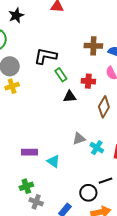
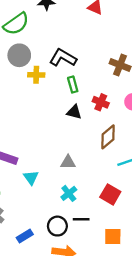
yellow cross: (12, 86) -> (36, 75), moved
cyan cross: (97, 148) -> (69, 193), moved

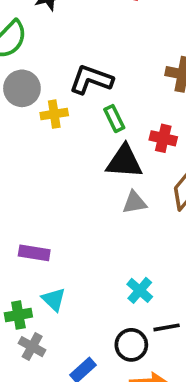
black triangle: (74, 112) -> (124, 161), size x1.5
gray triangle: (68, 162) -> (134, 202), moved
cyan triangle: (31, 178) -> (54, 299), moved

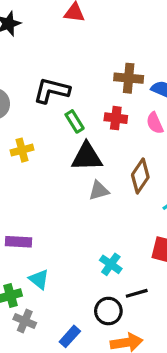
yellow cross: (54, 114) -> (22, 150), moved
red cross: (163, 138) -> (116, 118), moved

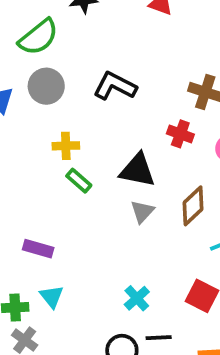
green rectangle: (75, 121) -> (79, 181), moved, turned -30
gray triangle: (99, 191) -> (142, 212), turned -45

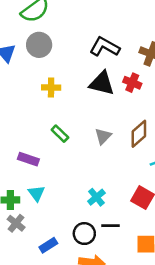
black L-shape: (115, 86) -> (105, 47), moved
black triangle: (137, 170) -> (102, 83), moved
green rectangle: (79, 181) -> (60, 134), moved

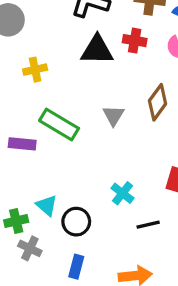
green rectangle: (60, 134) -> (59, 124), size x1.6
purple rectangle: (28, 159) -> (22, 144), moved
black circle: (84, 234) -> (76, 222), moved
blue rectangle: (48, 245) -> (76, 267), turned -30

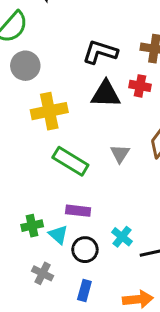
yellow cross: (35, 70) -> (49, 111), size x1.6
purple rectangle: (22, 144) -> (78, 211), moved
cyan cross: (123, 193) -> (122, 237), moved
green cross: (16, 221) -> (32, 226), moved

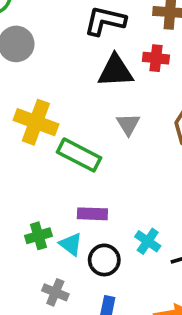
yellow cross: (49, 111) -> (36, 122), moved, turned 36
gray triangle: (120, 154) -> (128, 124), moved

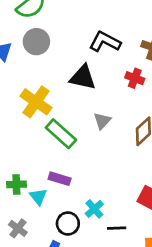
black triangle: (115, 71) -> (83, 77), moved
black circle: (104, 260) -> (68, 224), moved

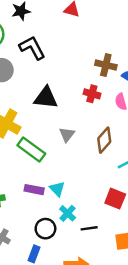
black L-shape: (105, 42) -> (32, 48), moved, turned 40
cyan triangle: (38, 197) -> (57, 189), moved

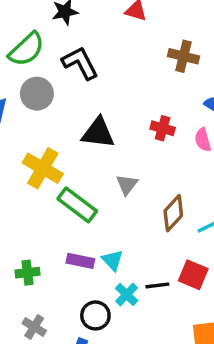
brown cross: (106, 65) -> (184, 56), moved
brown diamond: (104, 140) -> (173, 213), moved
black line: (89, 228) -> (157, 285), moved

